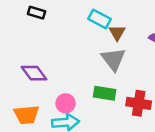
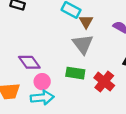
purple diamond: (34, 73) -> (29, 62), moved
red cross: (139, 103) -> (104, 82), turned 30

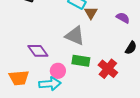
gray triangle: (83, 44) -> (75, 36), moved, turned -30
pink circle: (42, 82) -> (58, 71), moved

